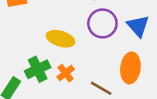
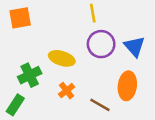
green cross: (38, 69) -> (30, 75), moved

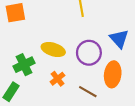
purple circle: (101, 44) -> (89, 53), moved

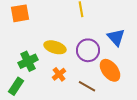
orange ellipse: (113, 74) -> (110, 70), turned -45

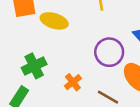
yellow ellipse: (55, 47) -> (54, 21), moved

